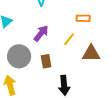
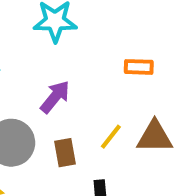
yellow line: (69, 39) -> (111, 137), moved

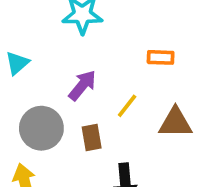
yellow line: (111, 137) -> (127, 106), moved

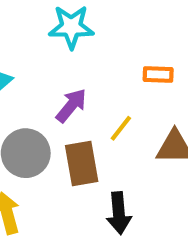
brown rectangle: (92, 137) -> (82, 163), size x1.5

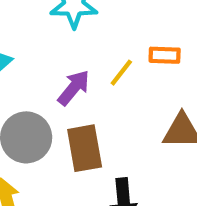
yellow line: (121, 128) -> (121, 73), moved

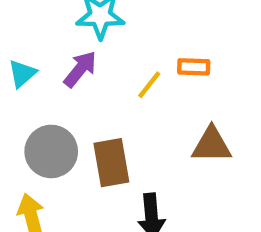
purple arrow: (74, 88) -> (80, 69), moved

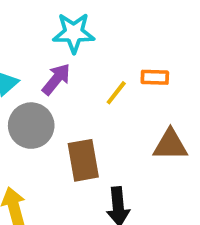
gray circle: (51, 151) -> (31, 126), moved

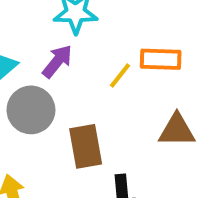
orange rectangle: (155, 77) -> (161, 59), size x1.4

